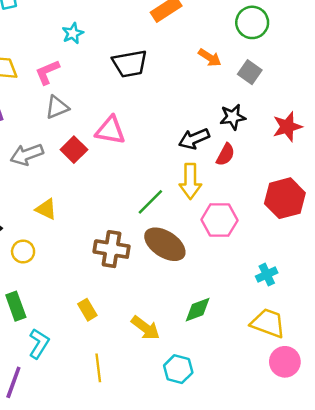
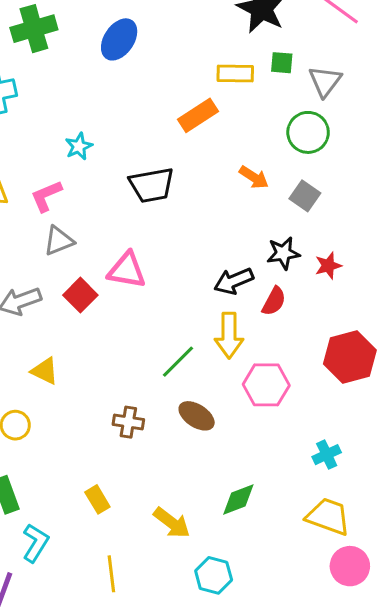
red star: (287, 127) -> (328, 266), moved, size x0.7
brown ellipse: (165, 244) -> (197, 416), size x0.7
brown cross: (112, 249) -> (128, 422), size x0.7

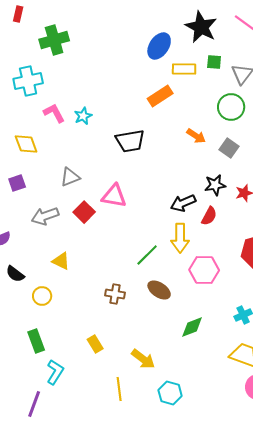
blue ellipse: (119, 39) -> (159, 46), moved
pink L-shape: (46, 196) -> (54, 113), moved, turned 85
green diamond: (238, 499) -> (192, 327), moved
yellow line: (111, 574) -> (119, 389), moved

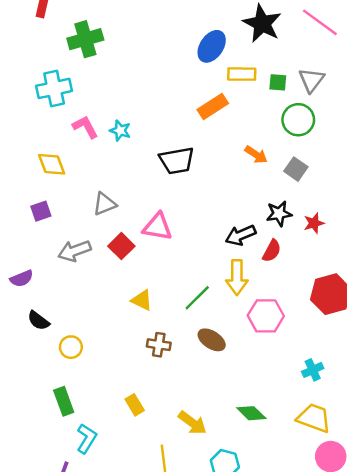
green square: (214, 62) -> (278, 82), moved
cyan star: (83, 116) -> (120, 131), turned -30
yellow triangle: (61, 261) -> (142, 300), moved
green diamond: (192, 327) -> (251, 413), moved, turned 65

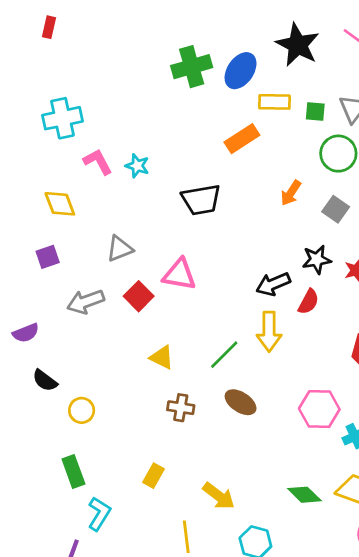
green cross: (85, 39) -> (192, 67), moved
orange arrow: (256, 155) -> (291, 193), turned 90
pink hexagon: (266, 316) -> (319, 409), moved
yellow rectangle: (135, 405) -> (154, 476), turned 60
green diamond: (251, 413) -> (304, 495), moved

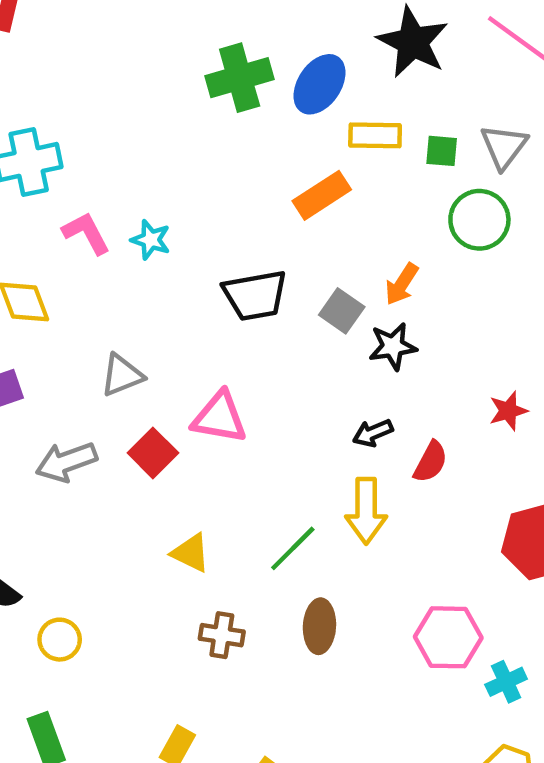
gray square: (336, 209) -> (342, 311), moved
black star: (317, 260) -> (393, 346), moved
black arrow: (273, 284) -> (373, 433), size x0.7
brown ellipse: (241, 402) -> (319, 626), turned 60

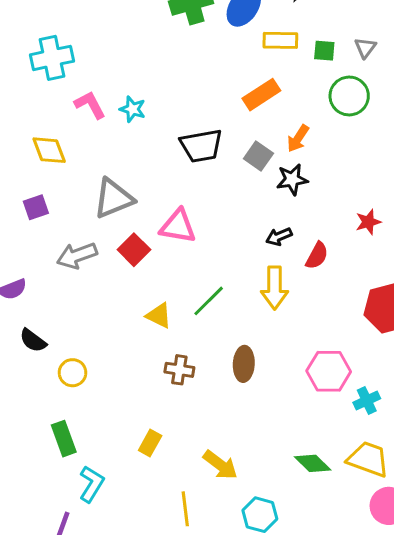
gray triangle: (504, 146) -> (365, 48), size x0.7
orange rectangle: (322, 195) -> (261, 95), moved
gray triangle: (122, 375) -> (113, 198), size x1.4
green line: (293, 548) -> (209, 301), moved

